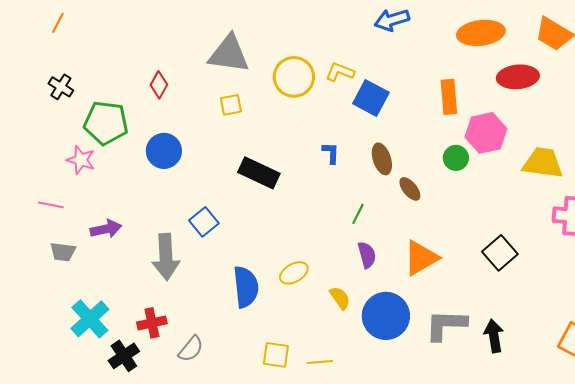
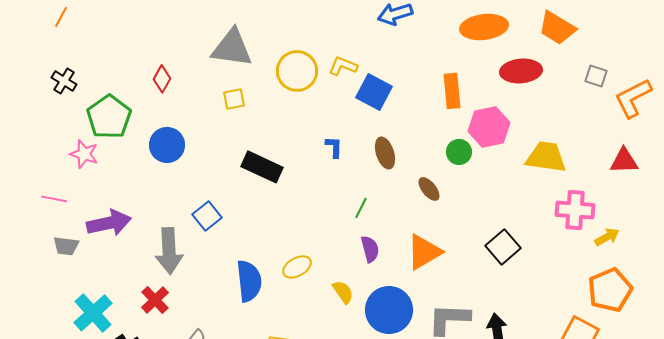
green pentagon: (106, 123) -> (109, 117), turned 30
brown ellipse: (410, 189) -> (429, 189), moved
purple arrow: (106, 229) -> (109, 223), size x1.4
red cross: (152, 323) -> (155, 300), moved, turned -32

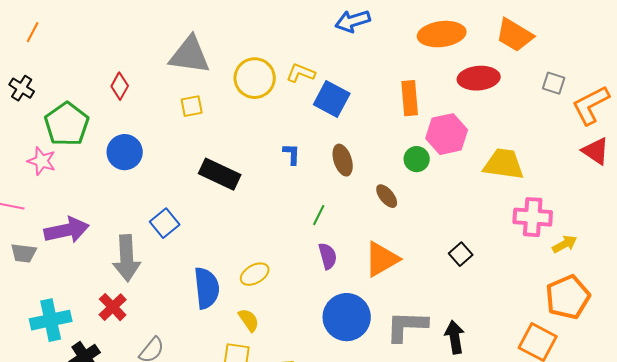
orange line: (61, 17) -> (33, 32), moved
red triangle: (624, 161) -> (596, 151), moved, turned 36
black square: (503, 247) -> (461, 254), size x0.7
yellow semicircle: (343, 292) -> (249, 320), moved
cyan cross: (93, 313) -> (51, 320), turned 30

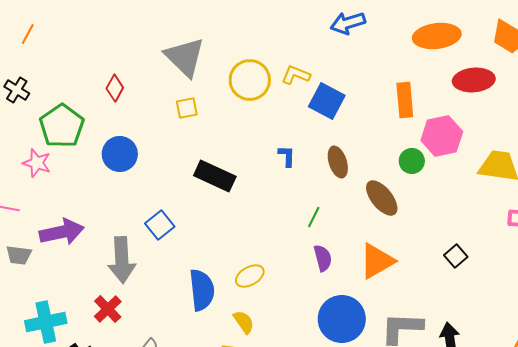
gray triangle: (190, 55) -> (185, 57), turned 36
brown ellipse: (387, 196) -> (382, 198), size x1.5

